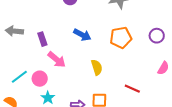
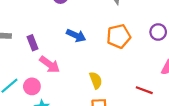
yellow semicircle: (97, 67) -> (96, 80), moved
red line: (132, 89) -> (144, 90), moved

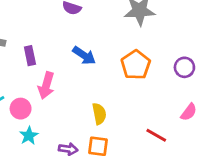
orange pentagon: (119, 36) -> (136, 65), turned -30
pink arrow: (50, 64) -> (46, 85), turned 60

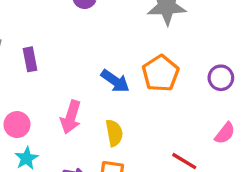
blue arrow: (84, 55) -> (115, 81), moved
pink arrow: (46, 85) -> (71, 117), moved

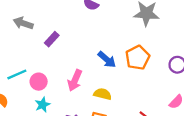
purple rectangle: (30, 59) -> (52, 39), turned 48
yellow semicircle: (114, 133) -> (103, 94), turned -72

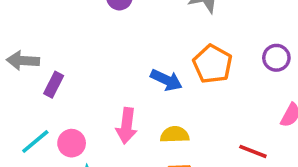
purple rectangle: (52, 39) -> (54, 85), moved

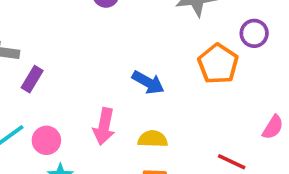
purple circle: (276, 58) -> (254, 33), moved
orange pentagon: (213, 64) -> (218, 64), moved

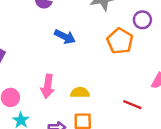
blue arrow: (148, 82) -> (65, 37), moved

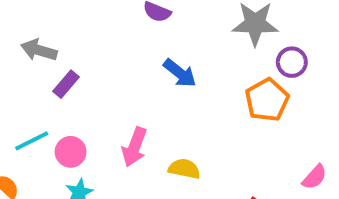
purple circle: (142, 20) -> (292, 62), moved

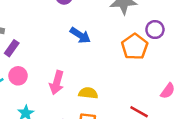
purple circle: (292, 62) -> (155, 30), moved
pink circle: (71, 152) -> (18, 76), moved

